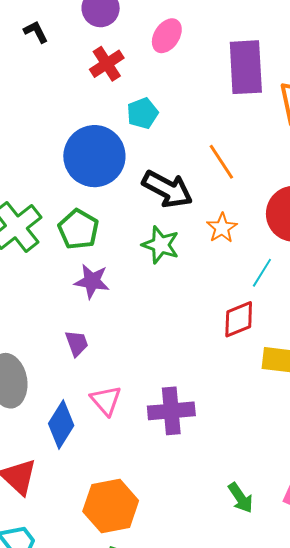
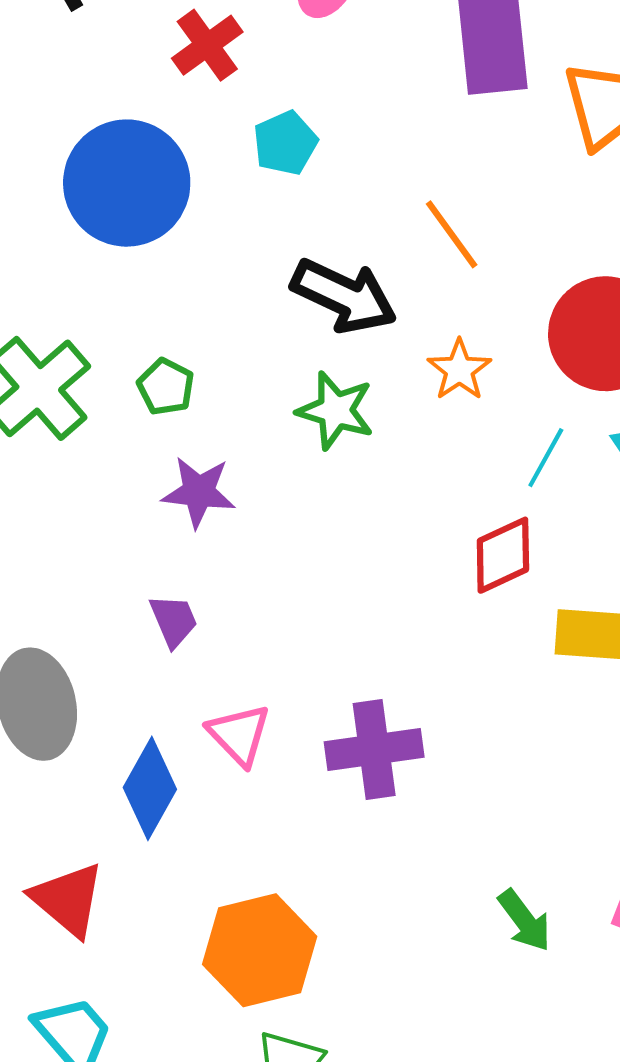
blue circle: (94, 156) -> (127, 183), moved
green pentagon: (78, 229) -> (166, 387), size x0.7

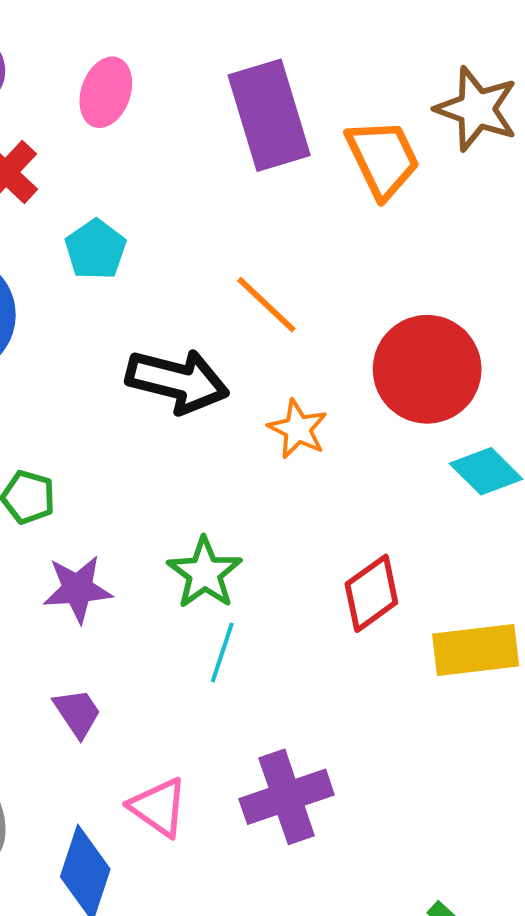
green star: (336, 411) -> (205, 573), moved, turned 30
cyan line: (546, 458) -> (222, 653), moved

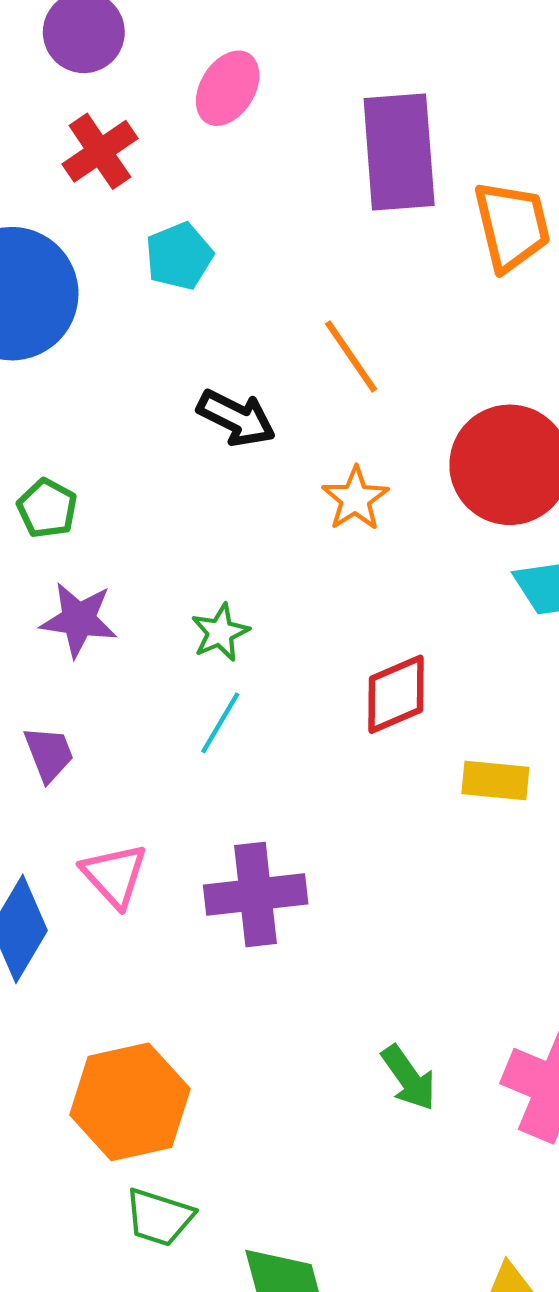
black arrow: (177, 381) -> (236, 418), size x0.7
green star: (205, 573) -> (220, 632), size x0.7
yellow rectangle: (476, 650) -> (495, 781), size x0.7

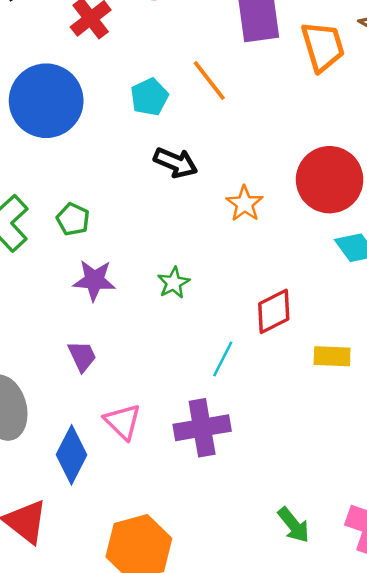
cyan pentagon: (179, 256) -> (149, 97), moved
orange line: (351, 356) -> (209, 80), moved
cyan line: (220, 723) -> (223, 359), moved

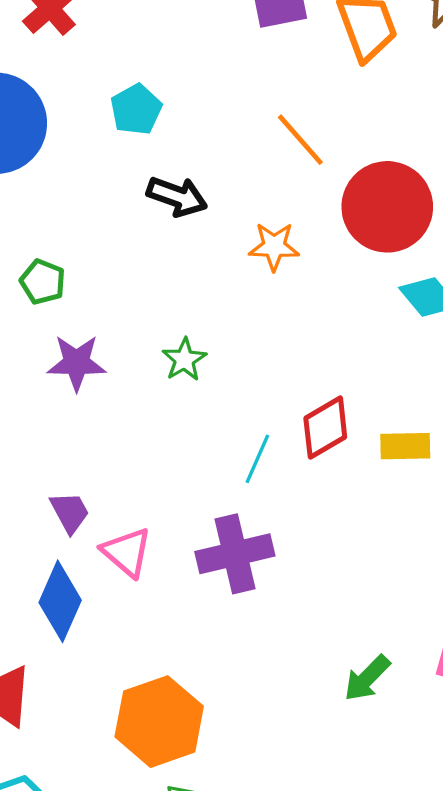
orange line: (209, 80) -> (300, 140), moved
orange star: (245, 204) -> (274, 246), turned -30
red diamond: (274, 311) -> (325, 428), moved
purple trapezoid: (82, 356) -> (70, 512), moved
green arrow: (294, 525) -> (367, 678), turned 87

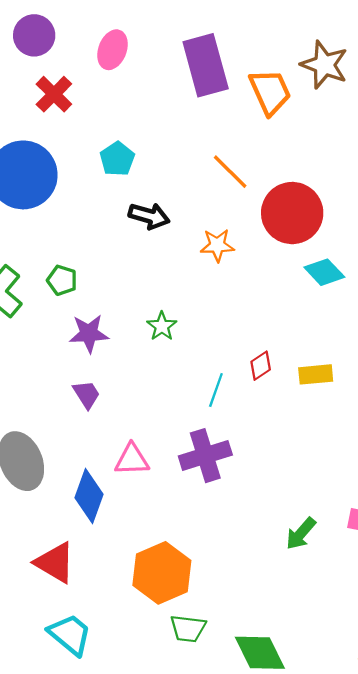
red diamond: (325, 428) -> (261, 366), size x0.7
purple trapezoid: (70, 512) -> (87, 394), moved
pink triangle: (127, 552) -> (132, 460), turned -39

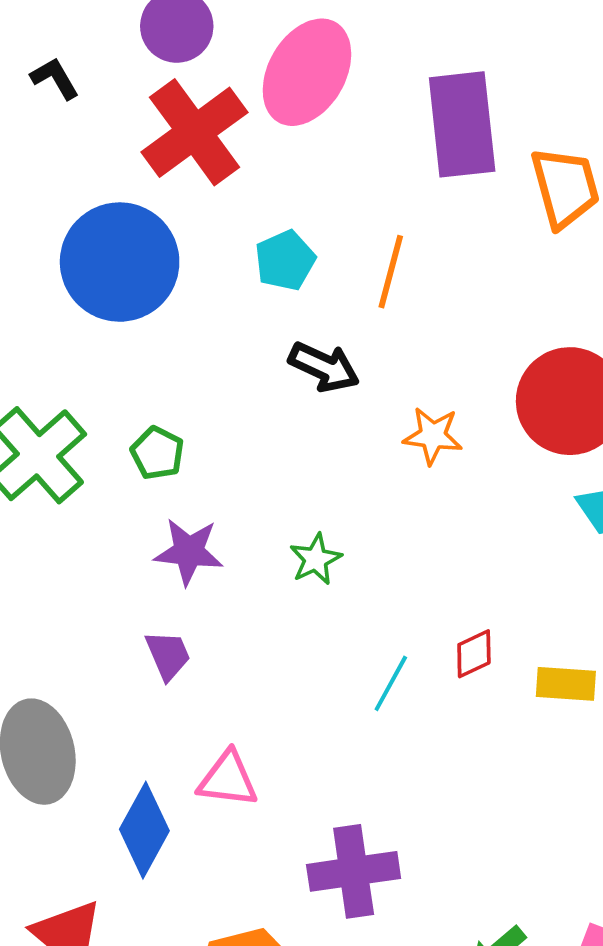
pink ellipse: (112, 50) -> (307, 72), size x1.6
red cross: (54, 94) -> (195, 132), size x1.6
orange line: (230, 172) -> (391, 272), moved, turned 51
purple cross: (205, 456) -> (354, 871), moved

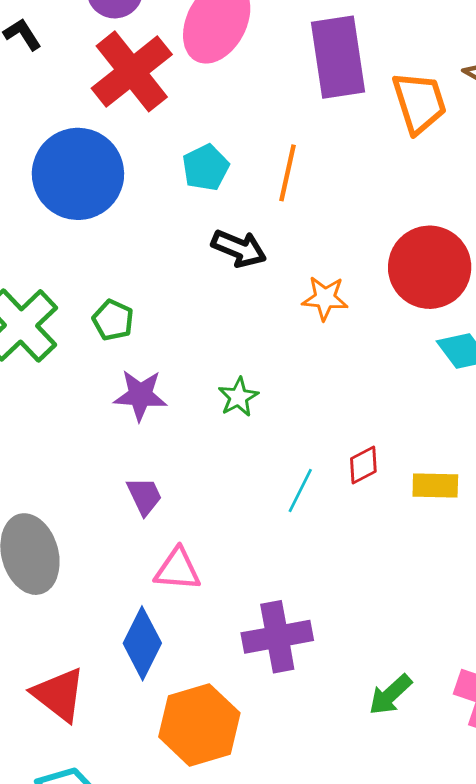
purple trapezoid: (168, 655) -> (144, 496), moved
blue diamond: (144, 830) -> (142, 643), moved

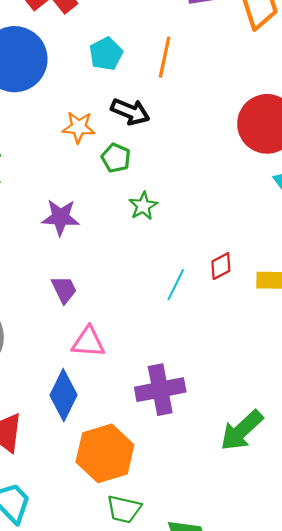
orange star: (325, 298) -> (79, 127), moved
green pentagon: (113, 320) -> (116, 158), moved
green star: (238, 397) -> (143, 206), moved
green arrow: (390, 695) -> (242, 430), size x1.4

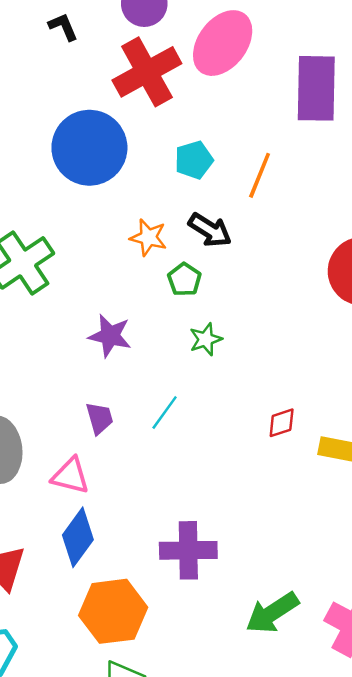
cyan line: (176, 285) -> (165, 412), moved
pink triangle: (88, 342) -> (70, 476), moved

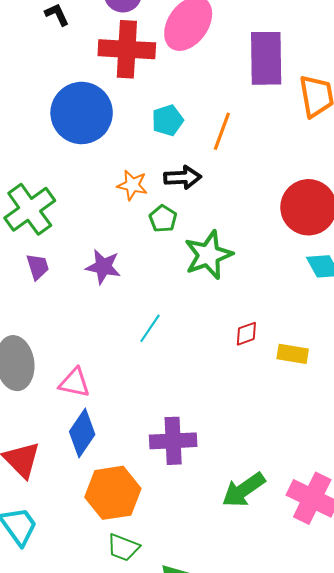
red cross: (147, 72) -> (127, 49), turned 34
black arrow: (210, 230) -> (183, 177), turned -33
green star: (206, 339) -> (208, 255), moved, size x1.8
purple trapezoid: (100, 418) -> (38, 267), moved

